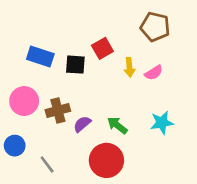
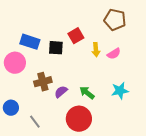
pink circle: (24, 101) -> (15, 63), moved

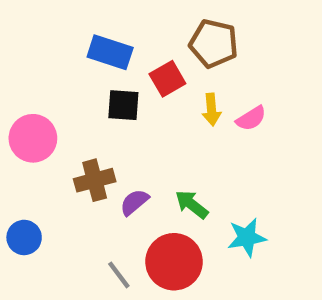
brown pentagon: (115, 20) -> (214, 43), moved
blue rectangle: (30, 42) -> (110, 52), moved
cyan star: (120, 91) -> (247, 237), moved
gray line: (35, 122) -> (119, 275), moved

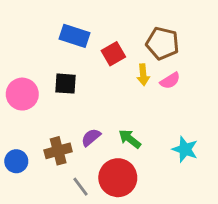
brown pentagon: (214, 43) -> (163, 43), moved
black square: (123, 105) -> (66, 84), moved
brown cross: (95, 180) -> (58, 151), moved
cyan star: (247, 237) -> (185, 149), moved, turned 30

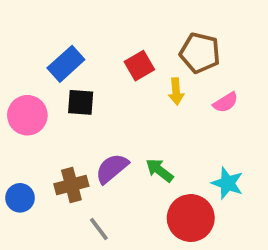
blue rectangle: (75, 36) -> (66, 64), moved, turned -60
pink semicircle: (170, 81) -> (226, 102), moved
purple semicircle: (91, 137) -> (112, 168), size x1.4
red circle: (118, 178) -> (191, 218), moved

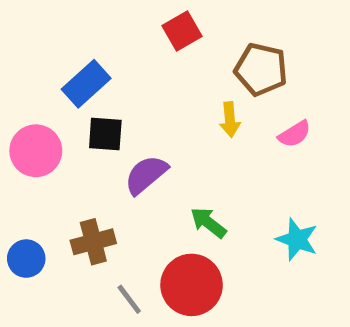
red square: (139, 66) -> (182, 31), moved
purple semicircle: (112, 168) -> (146, 175), moved
red circle: (191, 218) -> (192, 285), moved

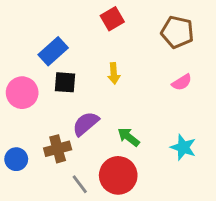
brown pentagon: (261, 69) -> (177, 32), moved
yellow arrow: (230, 120) -> (114, 73), moved
purple semicircle: (146, 175) -> (86, 124), moved

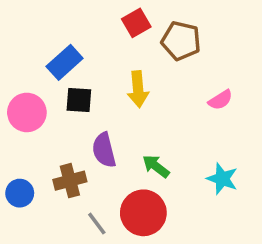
brown pentagon: (177, 32) -> (181, 41), moved
yellow arrow: (114, 73) -> (138, 89), size x1.4
purple semicircle: (86, 124) -> (104, 150), turned -64

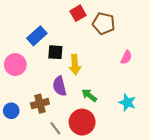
yellow arrow: (138, 89) -> (75, 65), moved
black square: (79, 100) -> (55, 52), moved
pink semicircle: (220, 100) -> (126, 57), turned -32

